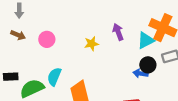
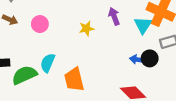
cyan triangle: (146, 40) -> (143, 25), turned -30
black circle: (148, 65) -> (150, 58), moved

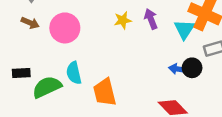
pink circle: (40, 24) -> (65, 28), size x1.5
yellow star: (86, 28) -> (123, 20), moved
cyan semicircle: (48, 63) -> (74, 73), turned -36

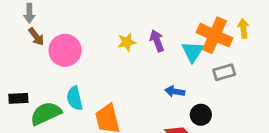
brown arrow: (30, 23) -> (36, 37), moved, turned 30
black circle: (192, 68) -> (201, 115), moved
blue arrow: (178, 69) -> (175, 91), moved

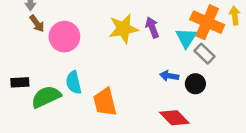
yellow star: (127, 42) -> (123, 29), size x1.6
gray rectangle: (224, 72) -> (205, 54), moved, turned 60
black circle: (201, 115) -> (195, 84), moved

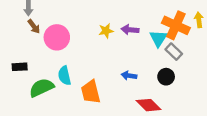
purple arrow: (152, 27) -> (130, 30), turned -63
yellow star: (123, 29) -> (106, 31), size x0.6
blue arrow: (169, 76) -> (129, 76), moved
black rectangle: (20, 82) -> (20, 67), moved

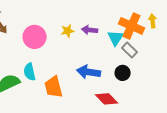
pink circle: (57, 37) -> (35, 37), moved
blue arrow: (129, 76) -> (89, 72), size x1.6

